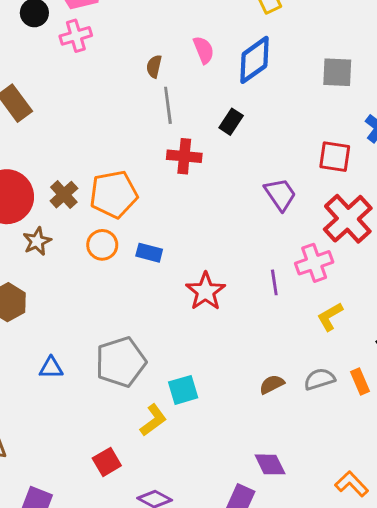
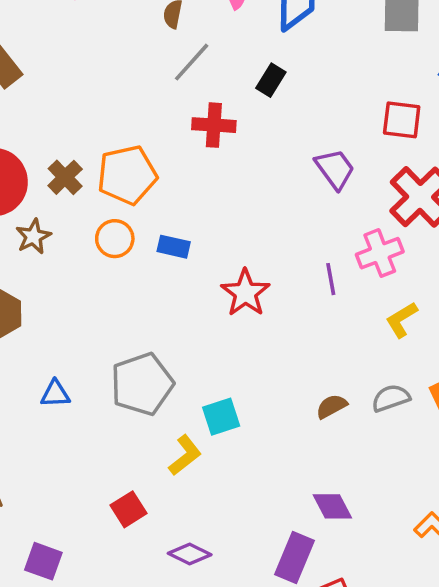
gray line: (168, 105) -> (192, 62), turned 51

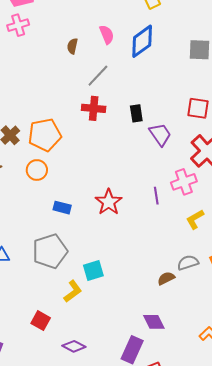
gray line: (192, 62) -> (98, 76), moved
black rectangle: (271, 80) -> (136, 113), moved, turned -42
blue rectangle: (174, 247) -> (62, 208), moved
brown semicircle: (332, 406) -> (166, 278), moved
red square: (129, 509) -> (41, 321), turned -30

